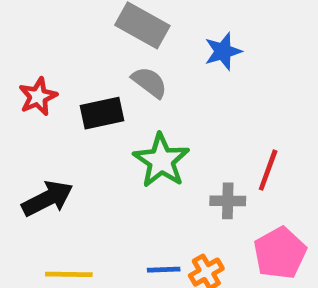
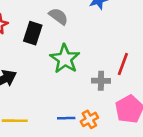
black rectangle: (102, 113) -> (33, 33), turned -60

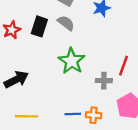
black rectangle: (33, 33) -> (39, 26), moved
orange cross: (89, 119) -> (94, 115), turned 35

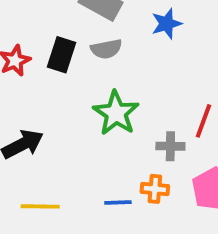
gray semicircle: (66, 23) -> (106, 49), turned 132
orange cross: (94, 115) -> (155, 189), moved

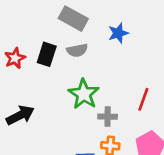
gray cross: (170, 146) -> (108, 117), moved

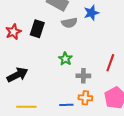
gray semicircle: (77, 50) -> (69, 23), moved
green star: (84, 94) -> (65, 59), size x0.6

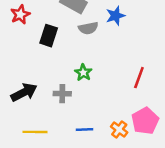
red star: (13, 32) -> (20, 15), moved
gray cross: (83, 76) -> (62, 94), moved
orange cross: (85, 98) -> (119, 129), moved, turned 32

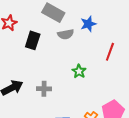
green star: (83, 73) -> (79, 71), moved
red line: (139, 78) -> (110, 52), moved

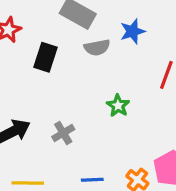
gray cross: (44, 89) -> (63, 133), turned -32

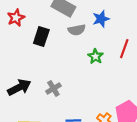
green star: (118, 106) -> (95, 56), moved

